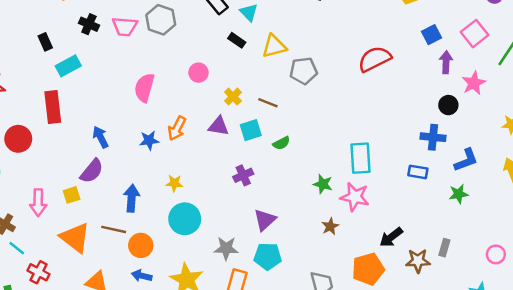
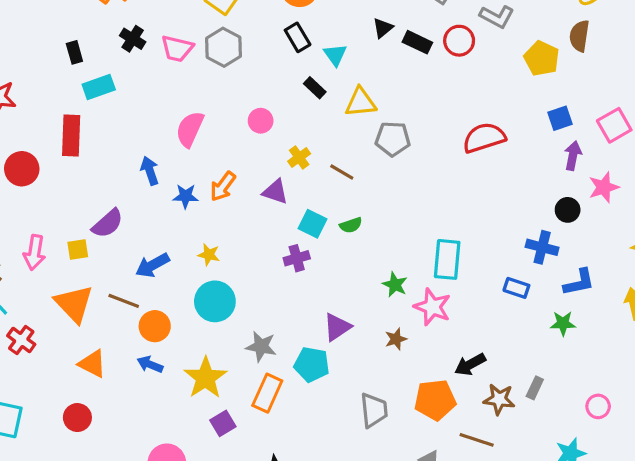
cyan square: (251, 130) -> (312, 224), moved, turned 35
blue arrow: (101, 137) -> (150, 171), moved
blue arrow: (132, 198) -> (152, 265), turned -132
purple triangle: (265, 220) -> (337, 327), moved

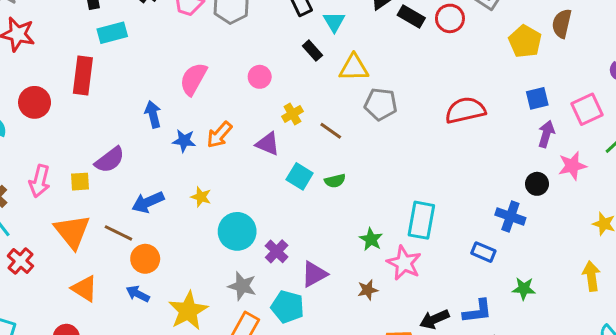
purple cross: (297, 258) -> (277, 251), moved, turned -35
blue L-shape: (579, 282) -> (477, 311), moved
cyan circle: (215, 301) -> (237, 231), moved

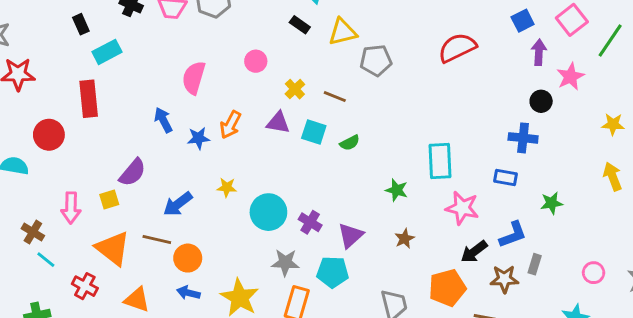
cyan square: (300, 176) -> (314, 132), moved
red cross: (20, 261) -> (85, 286), moved
pink star: (404, 263) -> (462, 208), moved

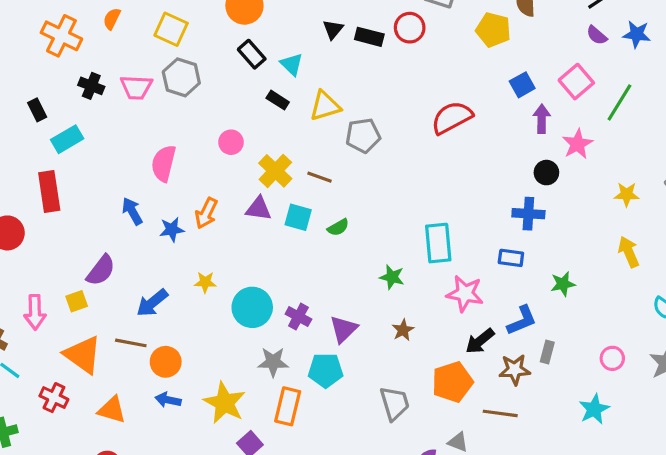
yellow cross: (295, 89) -> (275, 171), size x1.5

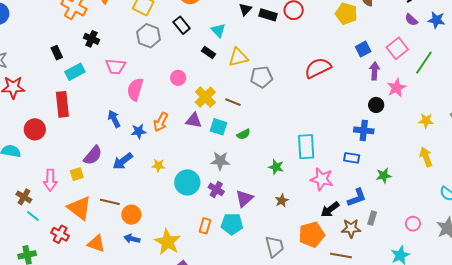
black rectangle: (252, 54) -> (182, 25), moved
pink trapezoid: (136, 87) -> (116, 66), moved
blue arrow: (152, 303) -> (123, 161), moved
gray star: (273, 362) -> (220, 161), moved
orange rectangle: (288, 406) -> (205, 226), moved, size x0.7

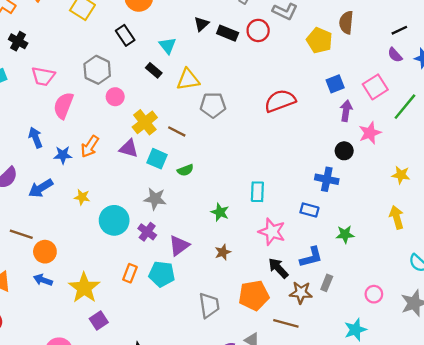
gray hexagon: (148, 36) -> (97, 70), moved
cyan rectangle: (306, 147) -> (257, 192), size x0.7
black arrow: (330, 209) -> (278, 268), turned 78

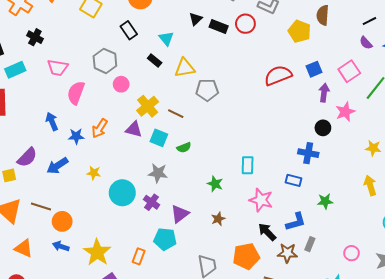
red semicircle: (280, 101) -> (278, 75), moved
orange rectangle: (130, 273) -> (139, 256), moved

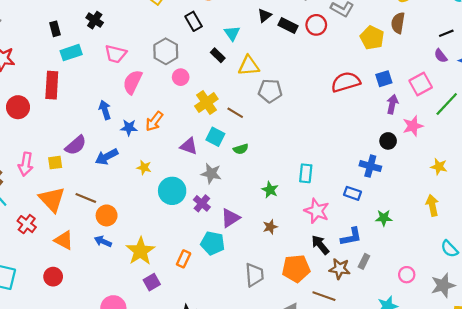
purple triangle: (134, 129) -> (189, 146), moved

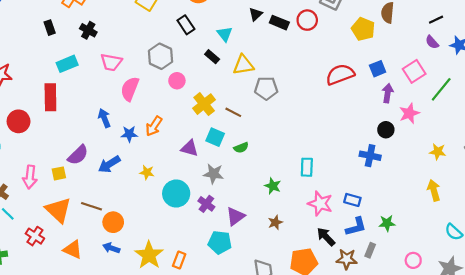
black rectangle: (55, 29) -> (50, 28), moved
blue rectangle: (353, 193) -> (352, 200), moved
green star: (384, 218) -> (387, 223), moved
orange rectangle: (184, 259) -> (179, 260), moved

